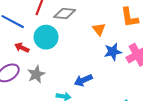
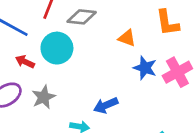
orange triangle: (99, 29) -> (127, 38), turned -32
blue star: (113, 52) -> (145, 68), turned 30

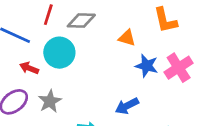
blue arrow: (106, 105) -> (127, 106), moved

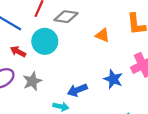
blue star: (147, 66) -> (113, 79), moved
blue arrow: (127, 106) -> (77, 90), moved

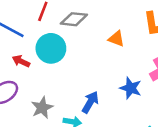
gray star: (32, 81) -> (42, 108), moved
blue arrow: (77, 90) -> (90, 102), turned 144

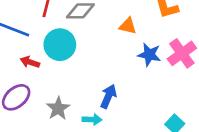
blue star: (131, 88) -> (149, 55), moved

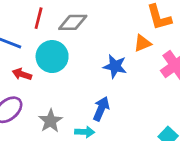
orange triangle: (128, 26) -> (142, 43), moved, turned -36
blue star: (149, 55) -> (115, 66), moved

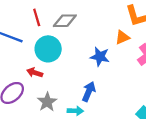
red line: (39, 18) -> (37, 17), turned -30
red arrow: (22, 74) -> (35, 73), moved

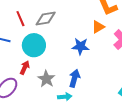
red arrow: (35, 73) -> (25, 68), turned 104
gray star: (47, 102) -> (46, 79), moved

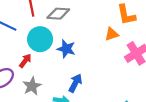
blue star: (80, 46) -> (66, 49), moved
gray star: (46, 79) -> (32, 86), moved

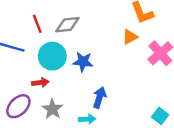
red arrow: (25, 61) -> (40, 83), turned 56

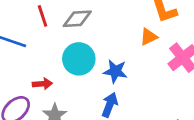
cyan circle: (52, 56) -> (79, 59), moved
blue star: (83, 62) -> (115, 71), moved

